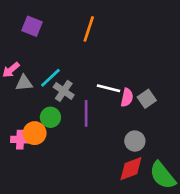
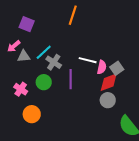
purple square: (32, 26) -> (27, 24), moved
orange circle: (35, 133) -> (32, 114), moved
pink cross: (20, 140) -> (21, 89), moved, turned 32
red diamond: (131, 169) -> (109, 82), moved

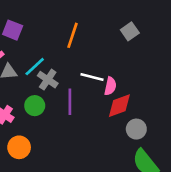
orange line: (73, 15) -> (72, 35), moved
gray square: (117, 68) -> (130, 31), moved
gray circle: (108, 100) -> (136, 129), moved

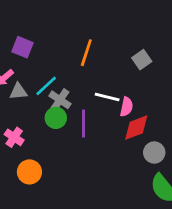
gray square: (130, 31) -> (142, 60), moved
green circle: (35, 106) -> (56, 118), moved

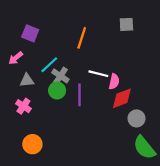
gray square: (142, 60) -> (126, 24), moved, turned 32
gray triangle: (18, 92) -> (27, 80), moved
orange circle: (29, 172) -> (32, 144), moved

